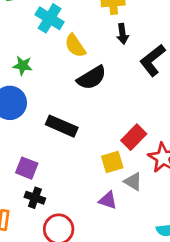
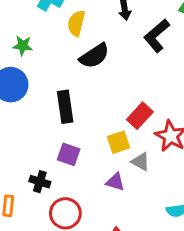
yellow semicircle: (75, 46) -> (76, 23), turned 50
black rectangle: (62, 126) -> (65, 107), turned 60
purple square: (27, 168) -> (69, 154), moved

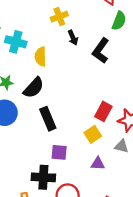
black semicircle: (94, 56) -> (34, 88), moved
gray triangle: (141, 162) -> (122, 146), moved
black cross: (40, 182) -> (43, 177), size x1.5

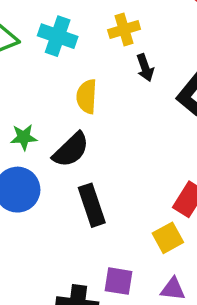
cyan cross: (16, 42) -> (58, 36), moved
purple square: (59, 152) -> (118, 281), moved

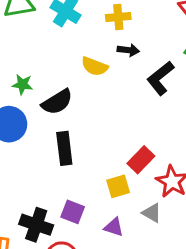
black arrow: (145, 68) -> (128, 50), turned -75
yellow semicircle: (87, 96) -> (95, 66), moved, turned -84

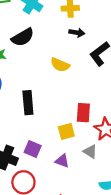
yellow semicircle: (95, 66) -> (60, 65), moved
black semicircle: (57, 102) -> (23, 37), moved
red rectangle: (141, 160) -> (83, 113), turned -42

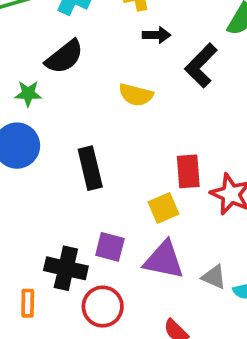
gray triangle: (90, 152) -> (214, 277), moved
purple triangle: (62, 161) -> (164, 260), size x1.6

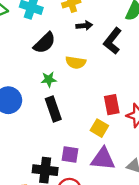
black semicircle: (64, 57) -> (45, 43), moved
green star: (28, 94) -> (49, 79), moved
yellow square: (164, 208) -> (99, 128), turned -30

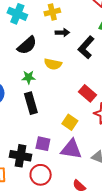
red rectangle: (112, 105) -> (87, 93), moved, turned -42

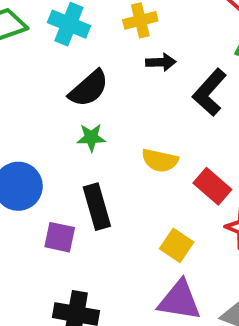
yellow semicircle: (53, 64) -> (160, 160), moved
green star: (29, 77) -> (91, 137), moved
purple square: (43, 144) -> (60, 237), moved

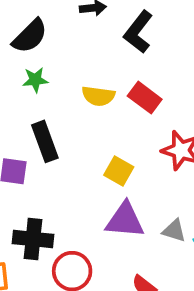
red rectangle: (212, 186) -> (145, 98), moved

